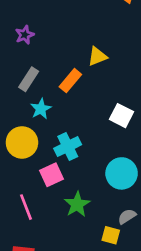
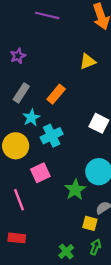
yellow triangle: (97, 56) -> (88, 61), moved
cyan cross: (68, 147) -> (52, 136), moved
green star: (77, 204) -> (75, 190), moved

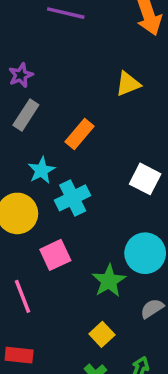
gray rectangle: (21, 93) -> (26, 115), moved
yellow square: (90, 223) -> (102, 334), moved, turned 32

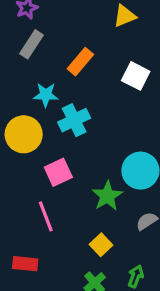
cyan star: (41, 170) -> (46, 95), turned 30
white square: (145, 179) -> (136, 76), moved
pink line: (22, 296) -> (46, 216), moved

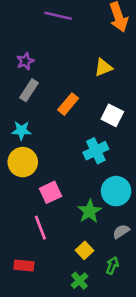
cyan star: (46, 95) -> (21, 131), moved
cyan cross: (74, 120) -> (96, 151), moved
green arrow: (136, 276) -> (112, 265), moved

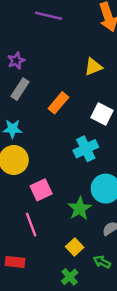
green arrow: (112, 265) -> (102, 262), turned -84

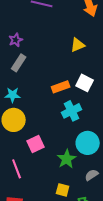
orange rectangle: (58, 103) -> (61, 87), moved, turned 30
pink line: (31, 225) -> (17, 169), moved
yellow square: (75, 247) -> (63, 190), turned -32

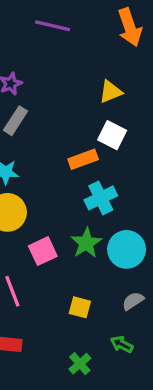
white square: (85, 83) -> (112, 135), moved
green star: (67, 159) -> (86, 243), moved
yellow square: (63, 190) -> (80, 307), moved

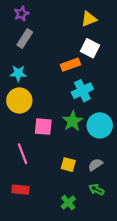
pink square: (43, 251) -> (43, 127), turned 30
gray semicircle: (133, 301) -> (95, 165), moved

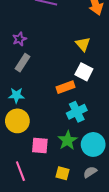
yellow triangle: (89, 19) -> (83, 44), turned -49
yellow square: (68, 165) -> (62, 173), moved
gray semicircle: (95, 165) -> (90, 172), moved

